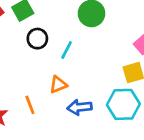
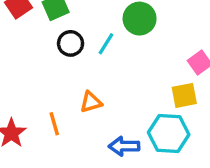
cyan line: (67, 50) -> (106, 44), moved
blue arrow: (79, 107) -> (124, 146), moved

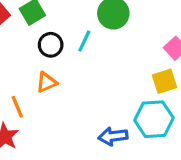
orange triangle: (91, 102) -> (46, 82), moved
orange line: (54, 124) -> (17, 107), moved

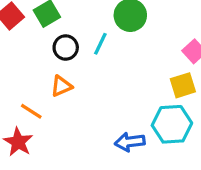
orange line: (17, 107) -> (31, 111), turned -35

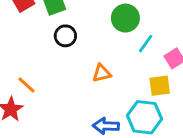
cyan line: (100, 44) -> (146, 44), moved
orange triangle: (61, 86) -> (102, 73), moved

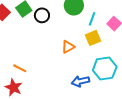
black circle: (65, 36) -> (42, 15), moved
yellow square: (160, 86) -> (93, 38), moved

